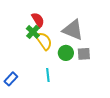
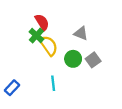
gray triangle: (73, 30) -> (81, 33), size x0.6
gray square: (84, 54) -> (93, 60), turned -32

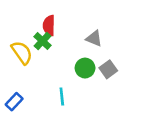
red semicircle: (42, 22) -> (49, 25), turned -147
yellow semicircle: (49, 46) -> (22, 53), moved

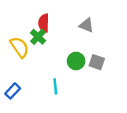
gray triangle: (94, 38) -> (86, 25), moved
gray square: (108, 69) -> (97, 62), turned -35

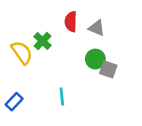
red semicircle: (44, 23) -> (71, 22), moved
green circle: (76, 61) -> (95, 59), moved

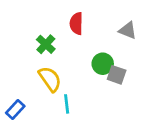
gray triangle: (97, 28) -> (128, 30), moved
yellow semicircle: (22, 53) -> (50, 79), moved

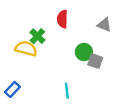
yellow semicircle: (50, 79) -> (26, 49), moved, turned -40
cyan line: (67, 104) -> (67, 91), moved

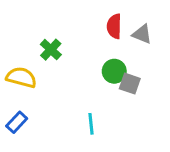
red semicircle: (62, 19) -> (114, 26), moved
yellow semicircle: (26, 49) -> (21, 77), moved

